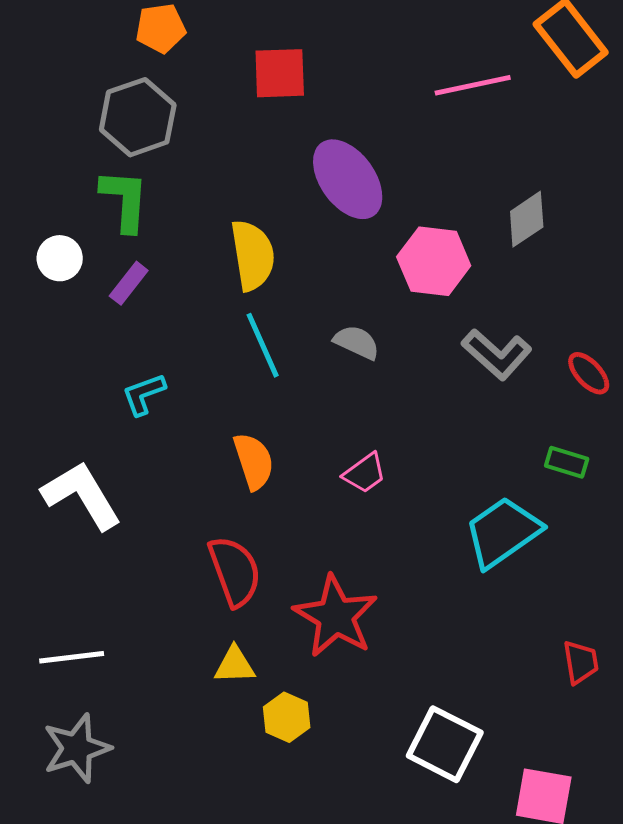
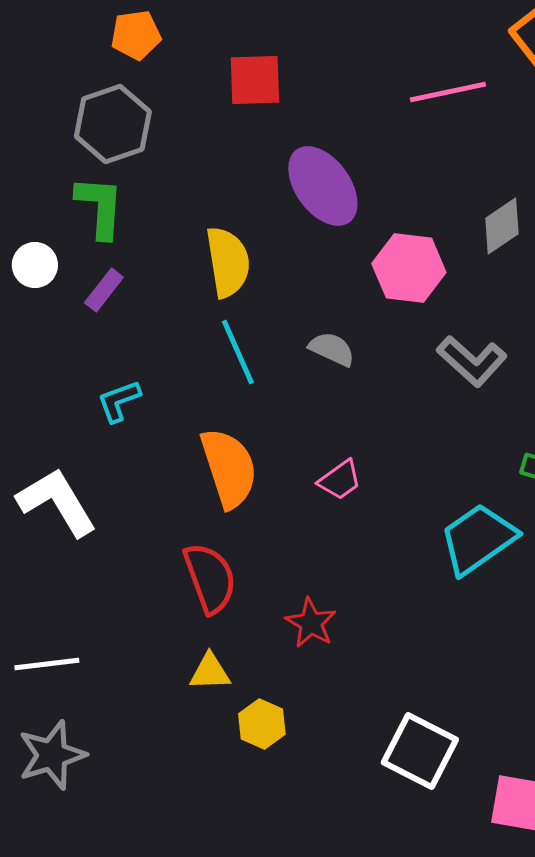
orange semicircle: (254, 461) -> (229, 468), size x1.4
red star: (336, 616) -> (311, 623), size x0.6

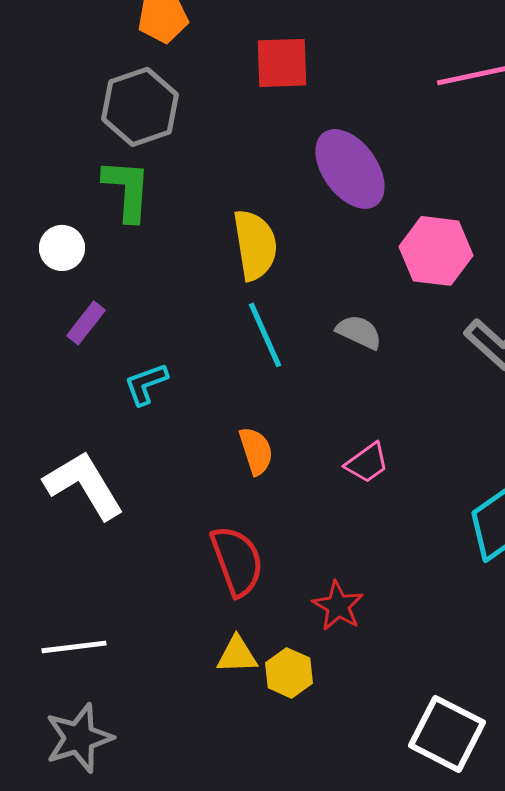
purple rectangle: (104, 290) -> (86, 323), moved
orange semicircle: (229, 468) -> (256, 451), size x0.6
yellow hexagon: (262, 724) -> (289, 673), moved

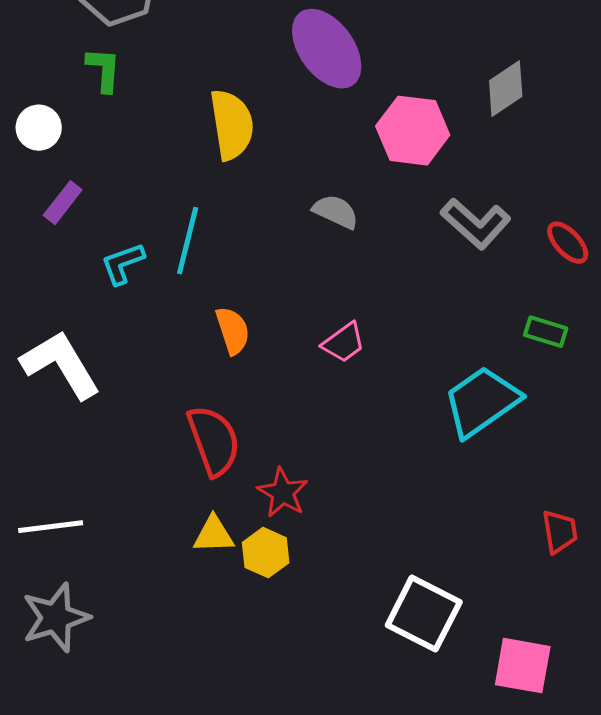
green L-shape: (127, 190) -> (104, 70), size x0.7
cyan line: (265, 335) -> (188, 241), moved, turned 38
red star: (338, 606) -> (283, 493), moved

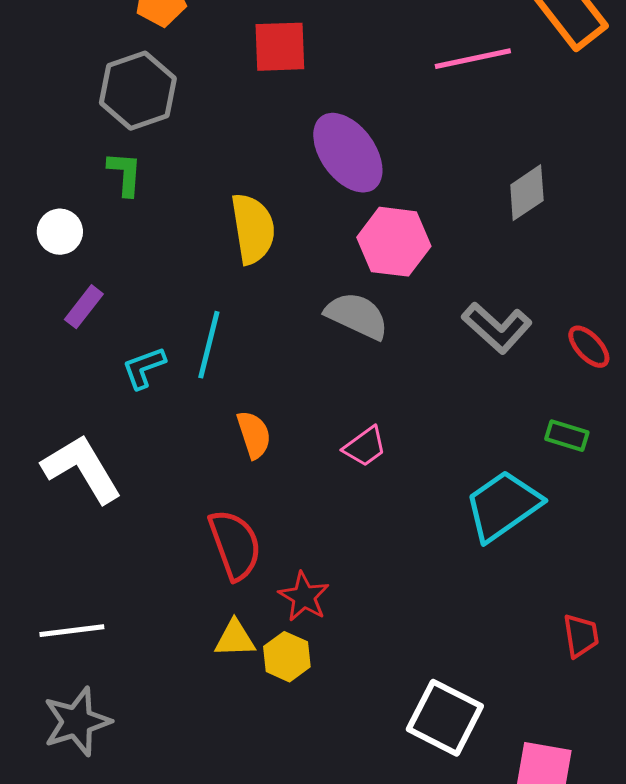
pink hexagon: (413, 131) -> (394, 242), moved
gray semicircle: (336, 212) -> (357, 316), size x1.4

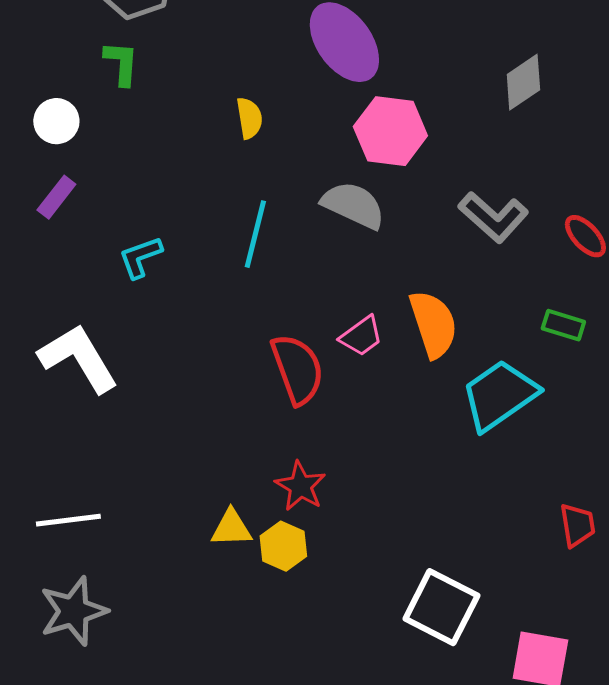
yellow semicircle: (253, 229) -> (249, 118), size x0.6
purple rectangle: (84, 307) -> (56, 197), moved
cyan line: (209, 345) -> (255, 234), moved
orange semicircle: (254, 435) -> (433, 324), moved, size x1.4
red semicircle: (235, 545) -> (297, 369), moved

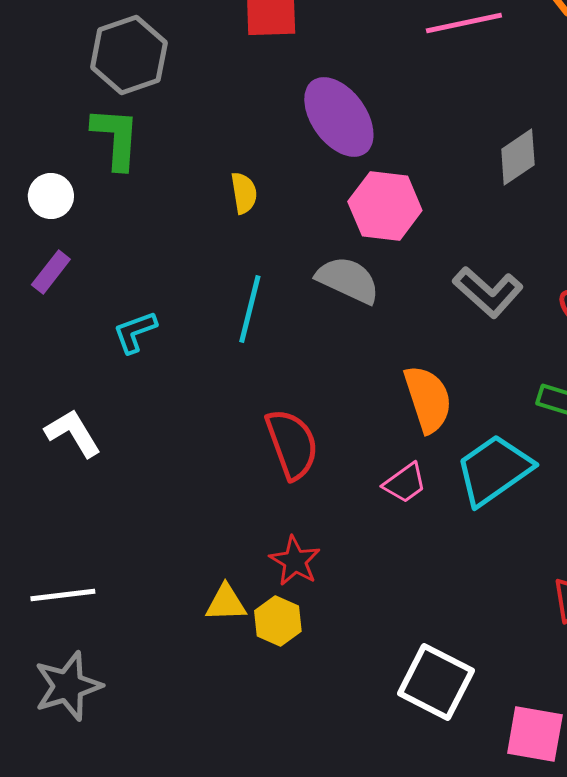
green L-shape: (121, 63) -> (116, 138), size x1.4
pink trapezoid: (361, 336) -> (405, 483), moved
white L-shape: (78, 358) -> (73, 433), size x0.7

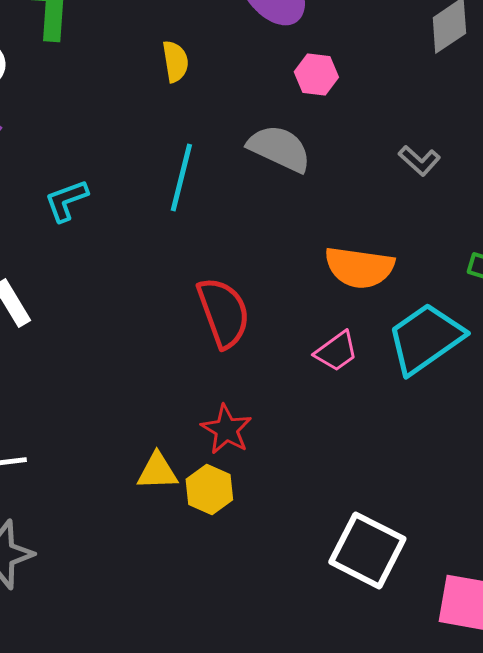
pink hexagon: (385, 206) -> (316, 74), size x0.6
gray L-shape: (488, 292) -> (419, 160), size x0.6
orange semicircle: (428, 399) -> (359, 267), turned 116

